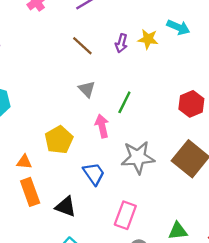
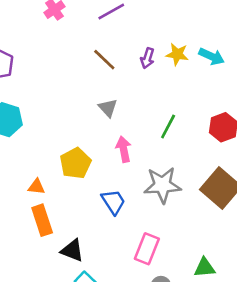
cyan arrow: (178, 27) -> (212, 56), moved
green line: (124, 102) -> (168, 126), moved
black triangle: (66, 207) -> (72, 250), moved

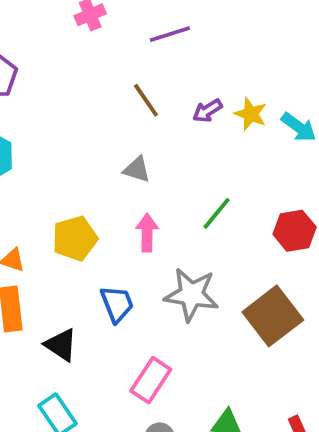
purple arrow: (147, 58) -> (207, 111), turned 30
gray triangle: (108, 108) -> (137, 169), turned -42
black triangle: (72, 250) -> (61, 345), moved

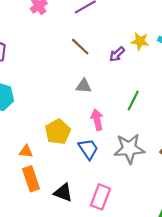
purple arrow: (207, 111) -> (117, 54), moved
blue trapezoid: (117, 304) -> (88, 149), moved
pink rectangle: (151, 380) -> (101, 197), moved

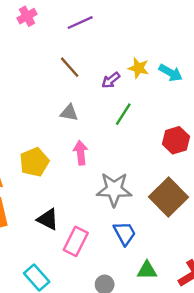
green line: (133, 100) -> (123, 114), moved
blue trapezoid: (88, 149) -> (125, 233), moved
black triangle: (63, 193) -> (48, 219), moved

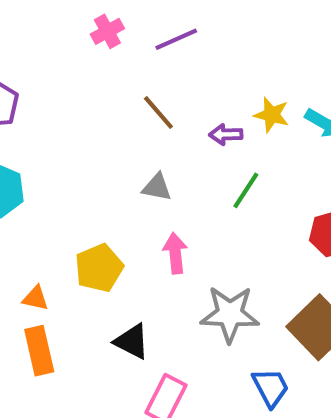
pink cross: (27, 16) -> (107, 31), moved
purple arrow: (111, 80) -> (226, 134), turned 36
black triangle: (48, 219) -> (132, 341), moved
blue trapezoid: (125, 233) -> (271, 387), moved

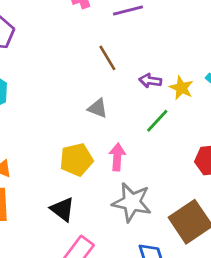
yellow star: (272, 115) -> (181, 88), moved
pink arrow: (175, 253) -> (117, 157), moved
yellow pentagon: (99, 268) -> (76, 160), moved

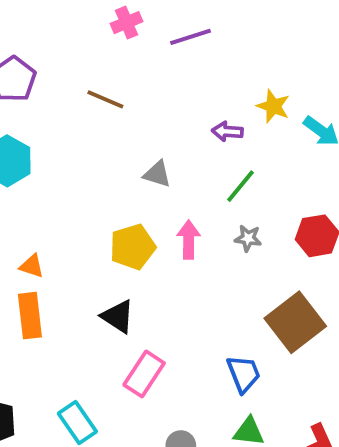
brown line: (107, 58) -> (105, 99), moved, turned -32
yellow star: (181, 88) -> (273, 106), moved
gray star: (132, 202) -> (248, 238), moved, size x0.5

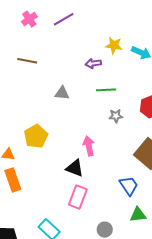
green line: (240, 186) -> (106, 90), turned 60
pink arrow: (189, 240) -> (89, 146), moved
yellow pentagon: (133, 247) -> (36, 136), moved
black triangle: (118, 316) -> (75, 168), moved

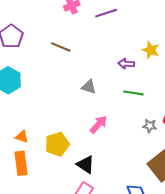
gray star: (116, 116) -> (150, 126), moved
yellow pentagon: (36, 136) -> (57, 144), moved
pink arrow: (89, 146) -> (99, 124), moved, turned 42

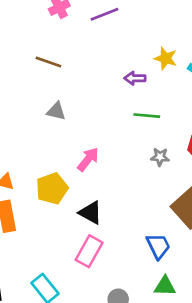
gray triangle: (89, 87) -> (56, 111), moved
pink arrow: (99, 124) -> (88, 159), moved
gray star: (150, 126) -> (160, 157), moved

